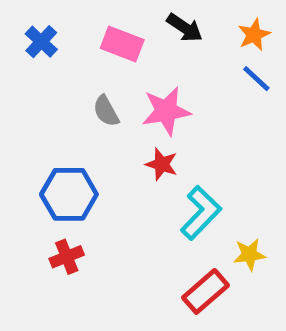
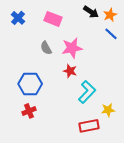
black arrow: (185, 28) -> (91, 12), moved
red rectangle: (205, 291) -> (89, 126), turned 30

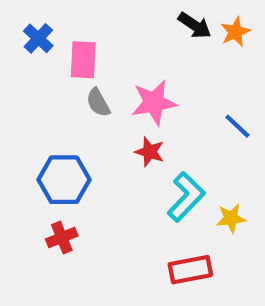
pink rectangle: (53, 19) -> (83, 60), moved, turned 72
blue line: (111, 34) -> (237, 126), moved
yellow star: (108, 110) -> (231, 218), moved

